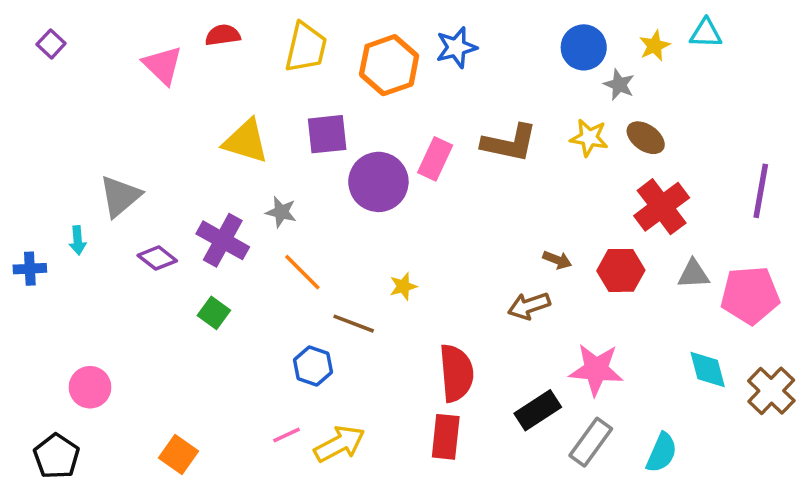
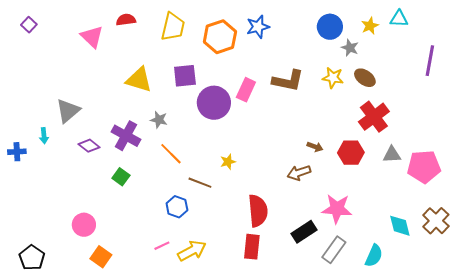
purple line: (761, 191) -> (430, 61), moved
cyan diamond: (708, 370) -> (400, 226), moved
pink circle: (90, 387) -> (84, 225), moved

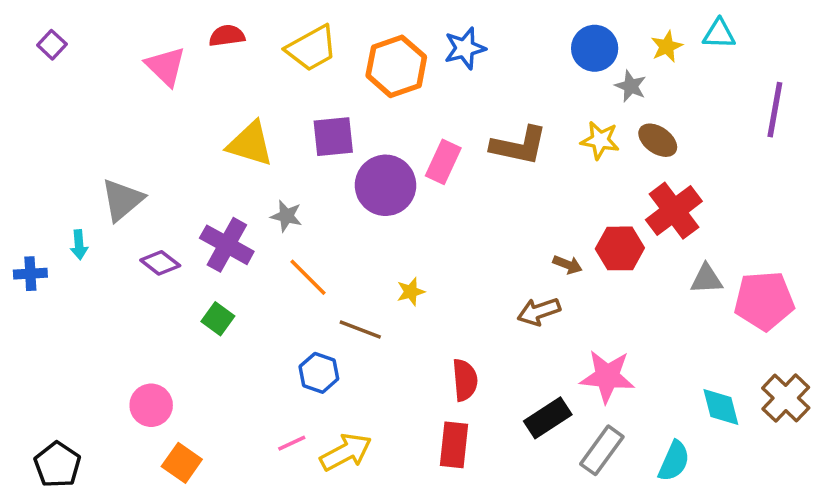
yellow trapezoid: (173, 27) -> (312, 48), turned 48
red hexagon: (351, 153) -> (620, 248), moved
red semicircle: (258, 211) -> (465, 380), size x0.7

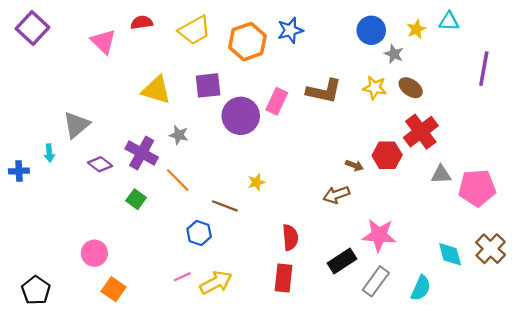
purple square: (52, 45) -> (32, 28), size x1.8
orange line: (308, 277) -> (178, 180), moved

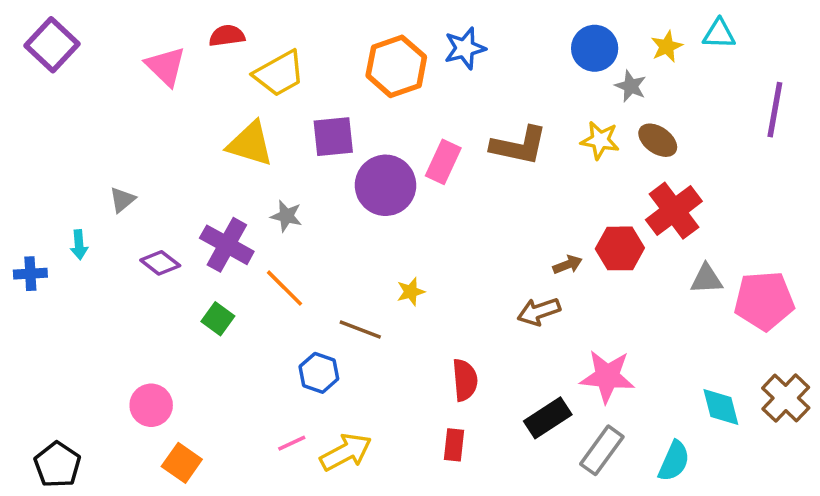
yellow trapezoid: (195, 30) -> (279, 74), moved
gray triangle: (76, 125) -> (122, 200), size x0.6
brown arrow: (354, 165) -> (568, 265), turned -42
red rectangle: (283, 278) -> (454, 445), size x0.7

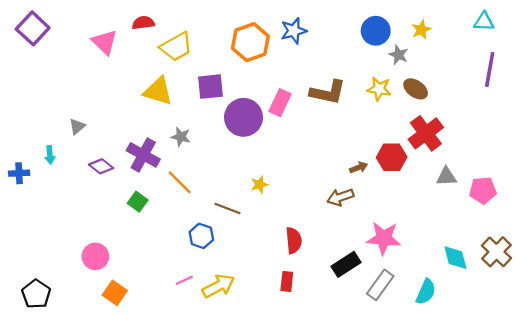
cyan triangle: (719, 34) -> (484, 22), moved
pink pentagon: (764, 301) -> (483, 190), size x0.7

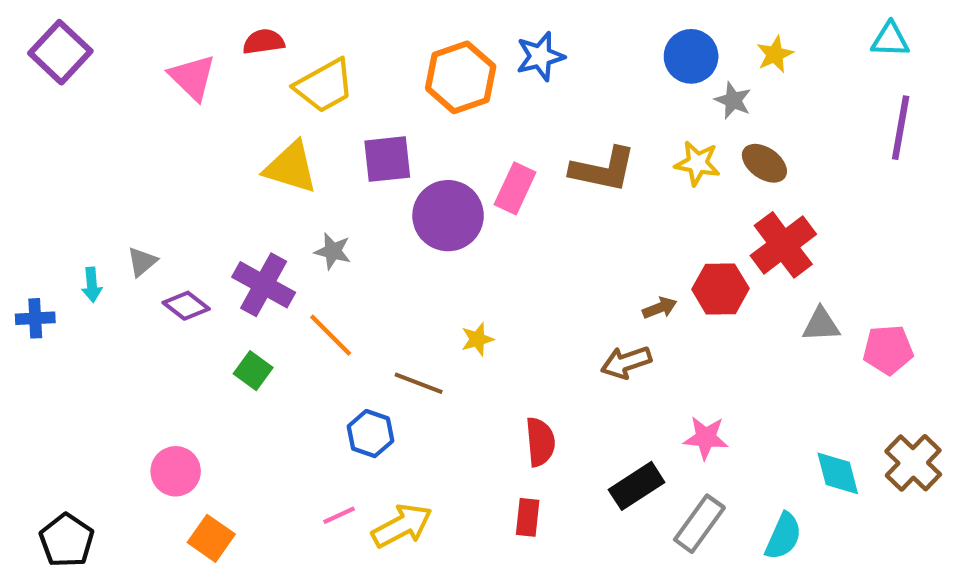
gray triangle: (77, 126) -> (142, 262), moved
pink star: (384, 238) -> (706, 438), size x0.7

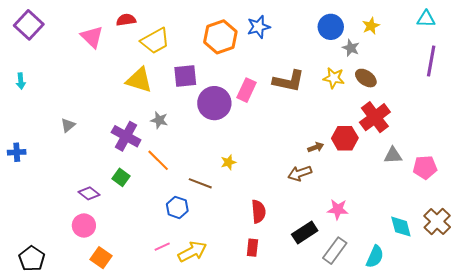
cyan arrow: (92, 285) -> (21, 81), moved
purple diamond: (186, 306) -> (89, 193), moved

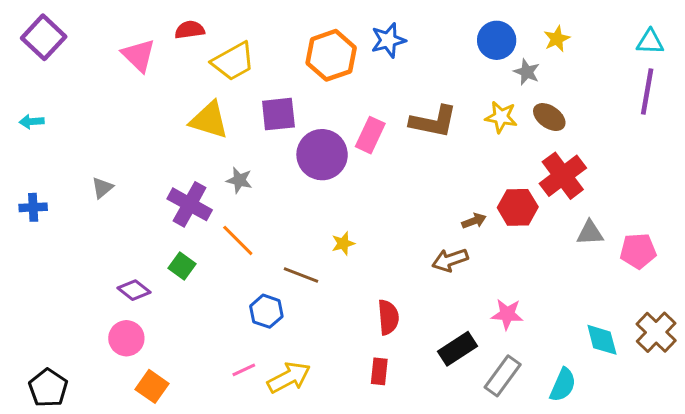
cyan triangle: (426, 19) -> (650, 42), moved
cyan arrow: (21, 81) -> (32, 122), turned 91
blue cross: (17, 152) -> (33, 207), moved

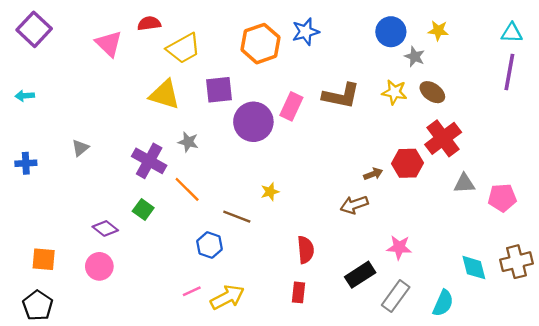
yellow star: (557, 39) -> (438, 31), turned 30
brown cross: (656, 332) -> (517, 262), turned 32
orange square: (152, 386) -> (44, 259), moved, turned -30

